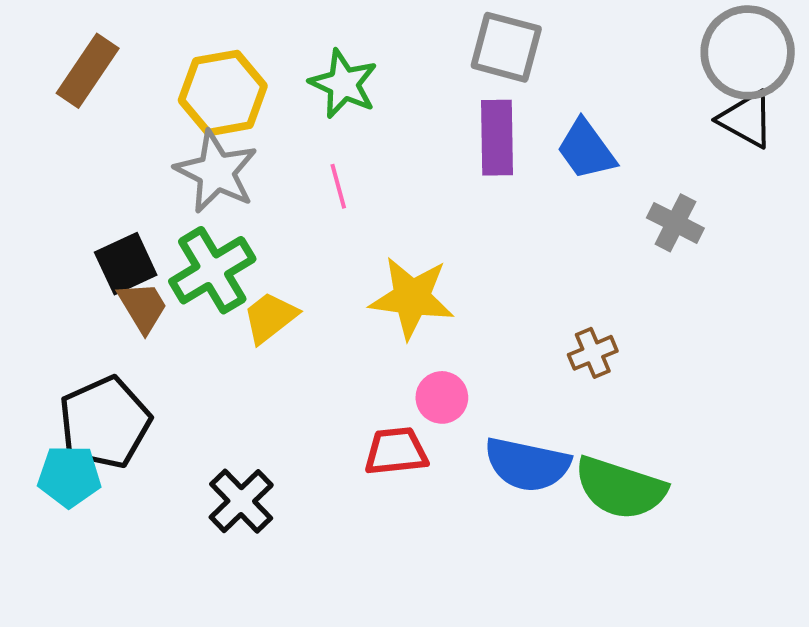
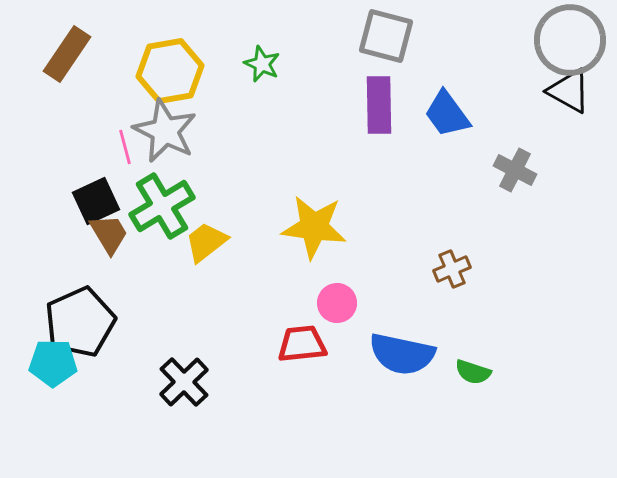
green star: (343, 84) -> (262, 64), size x0.7
pink line: (338, 186) -> (125, 147), moved
green semicircle: (620, 488) -> (473, 372), size x0.5

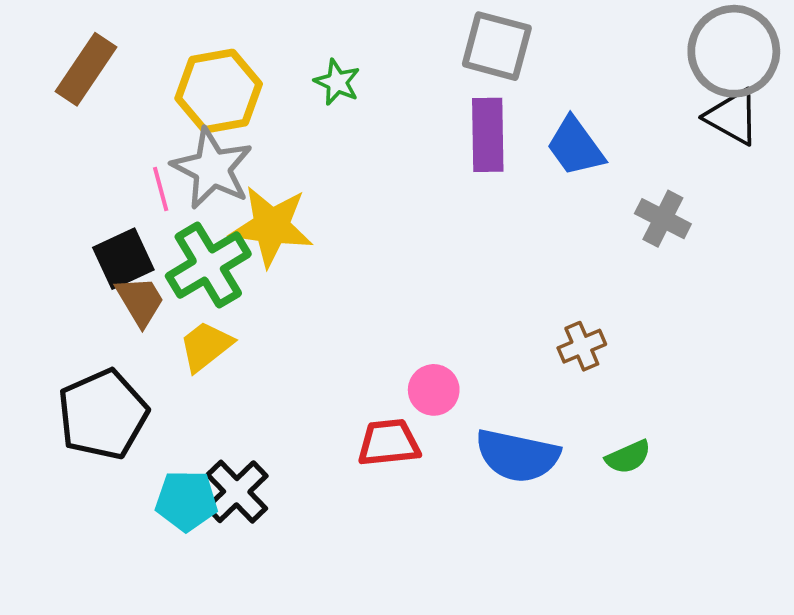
yellow star: (314, 227) -> (271, 226), moved
yellow trapezoid: (206, 242) -> (206, 346), moved
cyan pentagon: (53, 363) -> (186, 501), moved
green semicircle: (473, 372) -> (628, 457), moved, turned -42

